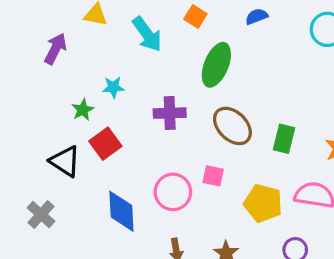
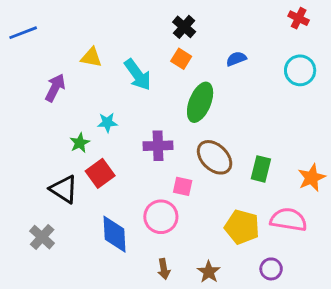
pink square: (213, 176) -> (183, 186), moved

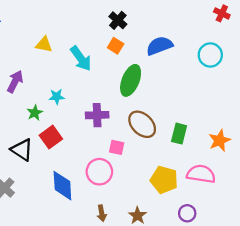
red cross: (299, 18) -> (222, 13), moved
blue semicircle: (236, 59) -> (159, 46), size x1.6
purple arrow: (55, 88) -> (15, 82), moved

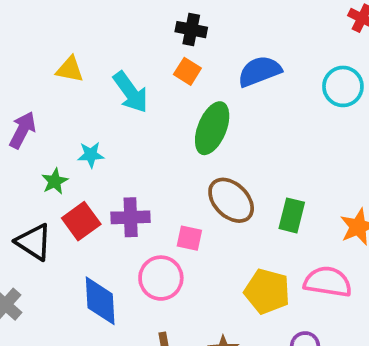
black cross: (118, 20) -> (191, 30), turned -30
purple cross: (97, 115) -> (131, 217), moved

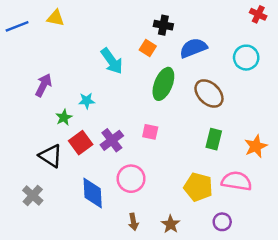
black cross: (191, 30) -> (163, 25), moved
yellow triangle: (70, 69) -> (55, 18), moved
brown ellipse: (231, 200) -> (209, 94), moved
purple cross: (131, 217) -> (112, 140), turned -35
pink square: (189, 238) -> (150, 132), moved

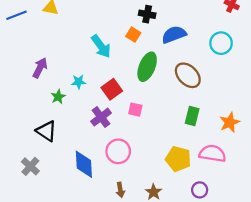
red square: (81, 143) -> (112, 89), moved

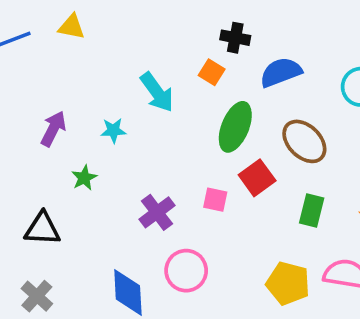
cyan star: (79, 82) -> (113, 130), moved
red square: (112, 89) -> (257, 178), moved
black triangle: (46, 131) -> (42, 229), moved, turned -30

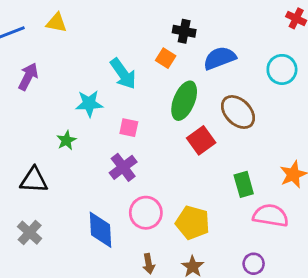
purple arrow: (53, 129) -> (28, 77), moved
cyan star: (113, 130) -> (89, 104), size x1.4
pink square: (215, 200) -> (129, 128), moved
green rectangle: (312, 211) -> (244, 184), moved, turned -30
yellow pentagon: (288, 283) -> (193, 223), moved

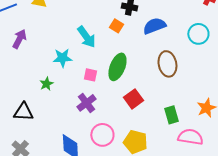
green ellipse: (184, 101) -> (117, 67), moved
brown ellipse: (238, 112) -> (167, 64), turned 35
red square: (201, 140) -> (133, 99), moved

